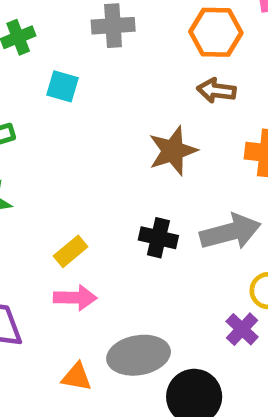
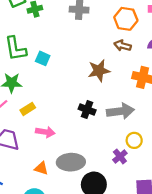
cyan square: (62, 86) -> (43, 58), moved
yellow rectangle: (71, 251) -> (28, 109), moved

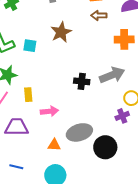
brown star: (99, 71) -> (61, 32), moved
yellow rectangle: (28, 109) -> (28, 95), turned -48
purple cross: (120, 156) -> (122, 116), turned 32

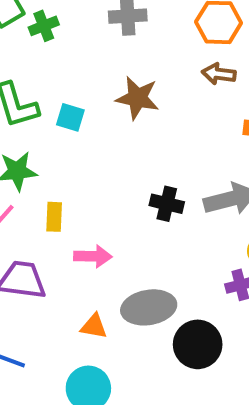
brown star: (61, 32) -> (137, 98), turned 30

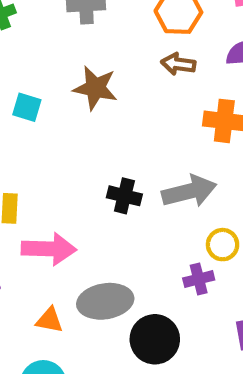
pink arrow: (93, 256) -> (49, 249), size x1.4

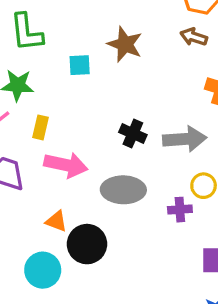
cyan square: (27, 107) -> (80, 65), moved, turned -30
gray ellipse: (105, 301) -> (123, 190), moved
black circle: (155, 339) -> (87, 244), moved

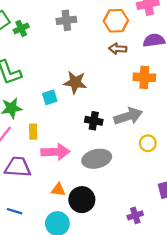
brown star: (125, 44) -> (75, 82), moved
cyan square: (80, 65) -> (50, 97), moved
purple cross: (180, 210) -> (135, 215), moved

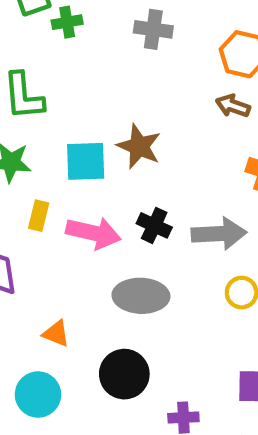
cyan square: (50, 97) -> (86, 161), size x1.5
pink arrow: (55, 152) -> (93, 233), moved
black circle: (82, 200) -> (124, 374), moved

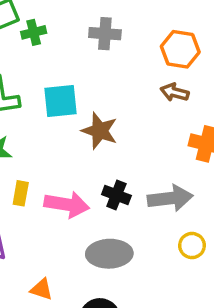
cyan square: (86, 161) -> (60, 101), moved

